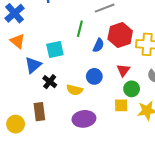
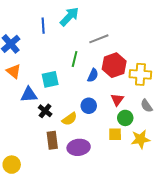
blue triangle: (33, 65) -> (29, 95), turned 36
yellow semicircle: (75, 90) -> (69, 119), turned -49
brown rectangle: (39, 112) -> (52, 140), moved
yellow circle: (16, 124) -> (12, 165), moved

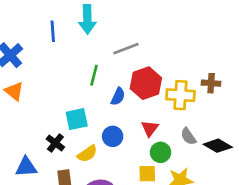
cyan arrow: (69, 17) -> (87, 19), turned 135
cyan square: (50, 79) -> (77, 119), moved
blue triangle: (29, 95) -> (26, 167), moved

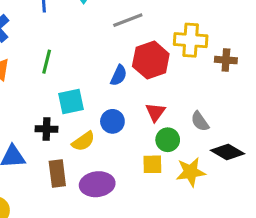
green line: (94, 75) -> (47, 62), moved
yellow cross: (180, 95) -> (191, 40), moved
black cross: (55, 143) -> (47, 129), turned -36
black diamond: (218, 146) -> (227, 152), moved

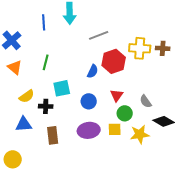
brown cross: (226, 60) -> (163, 48), moved
yellow semicircle: (83, 141) -> (27, 96), moved
purple ellipse: (97, 184) -> (89, 130), moved

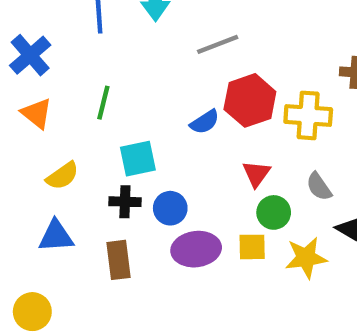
yellow cross: (140, 48) -> (308, 115), moved
blue semicircle: (93, 71) -> (205, 122), turned 32
blue circle: (89, 101) -> (170, 208), moved
black cross: (46, 106) -> (125, 202), moved

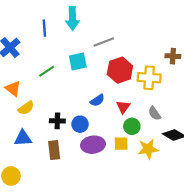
green line: (103, 103) -> (47, 71), turned 42
orange triangle: (37, 113) -> (13, 89), moved
blue semicircle: (205, 122) -> (97, 100), moved
cyan square: (138, 159) -> (78, 62), moved

